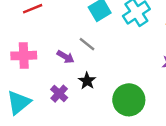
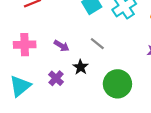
gray line: (87, 44) -> (97, 44), moved

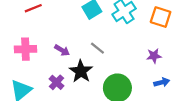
black star: (81, 67) -> (81, 71), size x1.5

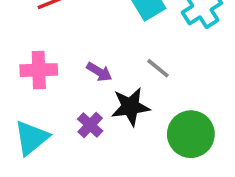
black star: (81, 71) -> (130, 107), turned 30

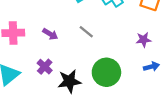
black star: (130, 107) -> (69, 81), moved

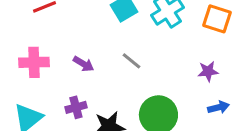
purple cross: (45, 67) -> (76, 107), turned 32

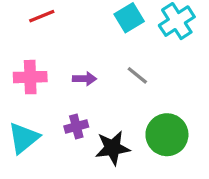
purple arrow: (83, 64) -> (85, 79), turned -30

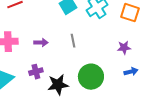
gray line: (137, 75) -> (73, 41), turned 40

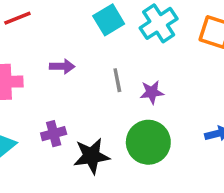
purple arrow: (41, 43) -> (62, 66), moved
purple star: (124, 48) -> (152, 92), moved

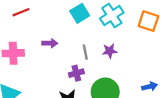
purple star: (152, 92) -> (110, 51), moved
purple cross: (54, 134) -> (76, 73), moved

